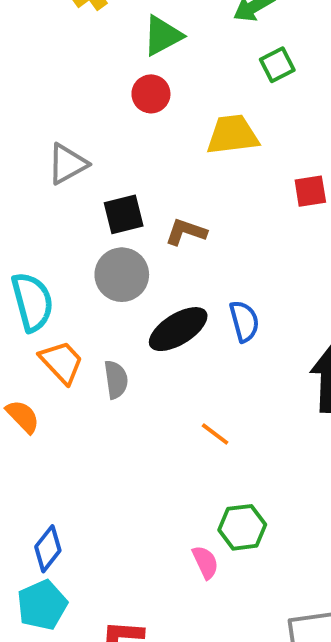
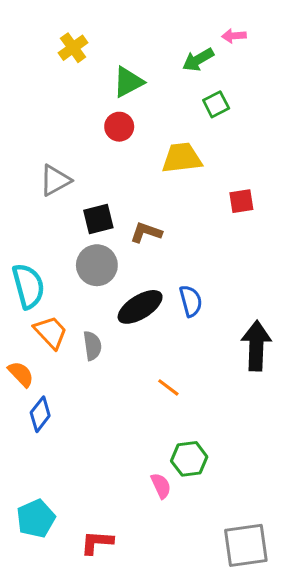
blue diamond: (48, 549) -> (40, 414), moved

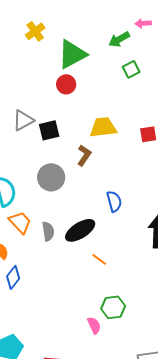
green triangle: (128, 82) -> (72, 54), size x1.4
yellow trapezoid: (182, 158) -> (103, 127), moved
black square: (98, 219) -> (49, 130), moved
brown L-shape: (146, 232) -> (84, 155), turned 105
black ellipse: (140, 307) -> (80, 230), moved

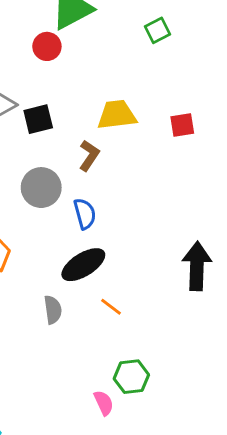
red circle: (66, 84) -> (47, 46), moved
blue semicircle: (114, 201) -> (85, 214), moved
gray semicircle: (48, 231) -> (53, 310), moved

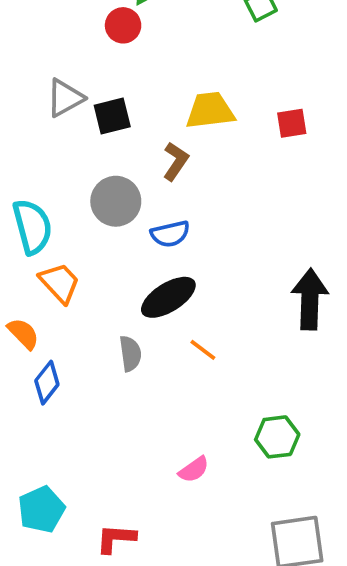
blue semicircle: (85, 214) -> (170, 234), turned 92
green hexagon: (131, 377) -> (277, 437), moved
pink semicircle: (104, 403) -> (194, 470), turned 80

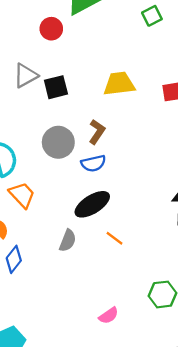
red circle: (123, 25) -> (51, 29), moved
brown L-shape: (176, 161) -> (97, 132), moved
gray semicircle: (130, 354) -> (68, 241), turned 30

